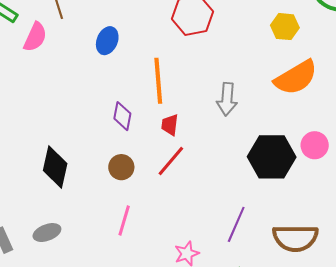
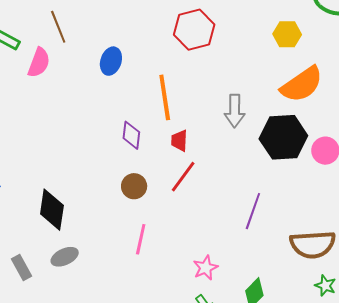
black hexagon: (272, 157) -> (283, 137), moved
black diamond: (55, 167) -> (52, 210), moved
purple line: (236, 224) -> (253, 211), moved

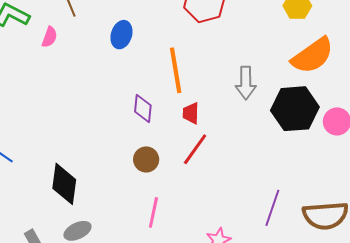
pink semicircle: (39, 63) -> (49, 37), size x0.7
purple line: (253, 211) -> (272, 208), moved

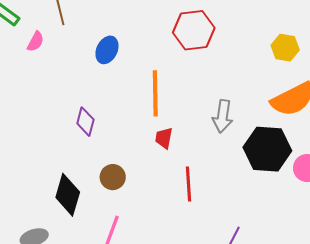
purple diamond: (143, 108) -> (85, 122), moved
red line: (195, 149) -> (188, 184), moved, turned -48
black diamond: (64, 184) -> (68, 195), moved

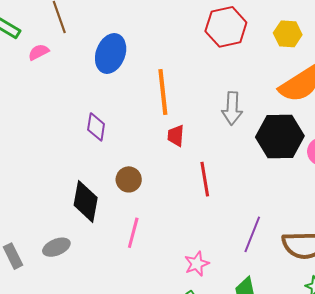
red hexagon: (194, 30) -> (226, 27), moved
pink semicircle: (35, 42) -> (39, 52), turned -140
blue ellipse: (107, 50) -> (111, 53), size x1.4

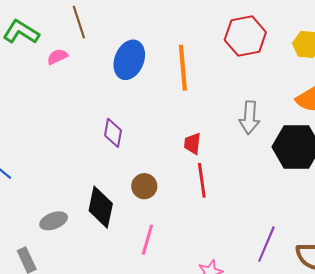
orange line: (163, 92) -> (183, 68), moved
red line: (205, 179) -> (202, 180), moved
gray ellipse: (56, 247) -> (54, 221), moved

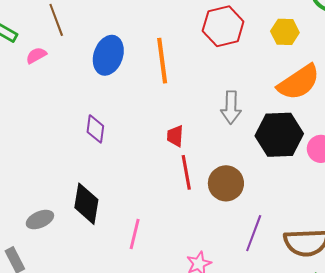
brown circle: (144, 186) -> (226, 183), moved, size x1.4

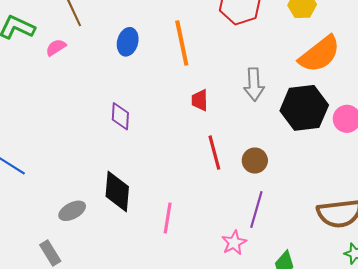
blue ellipse: (108, 55) -> (128, 42), size x0.7
red trapezoid: (175, 136) -> (200, 100), moved
brown circle: (226, 183) -> (255, 161), size x0.7
purple line: (254, 233) -> (256, 209), moved

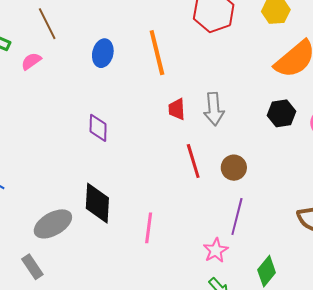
gray arrow: (254, 84) -> (214, 109), moved
black hexagon: (304, 108) -> (281, 113), size x0.6
gray ellipse: (72, 211) -> (53, 224), size x1.4

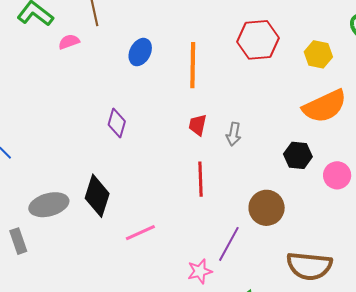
gray arrow: (214, 109) -> (234, 134), size x0.7
brown circle: (234, 168) -> (267, 208), moved, size x1.4
pink line: (149, 228) -> (140, 233), turned 44

